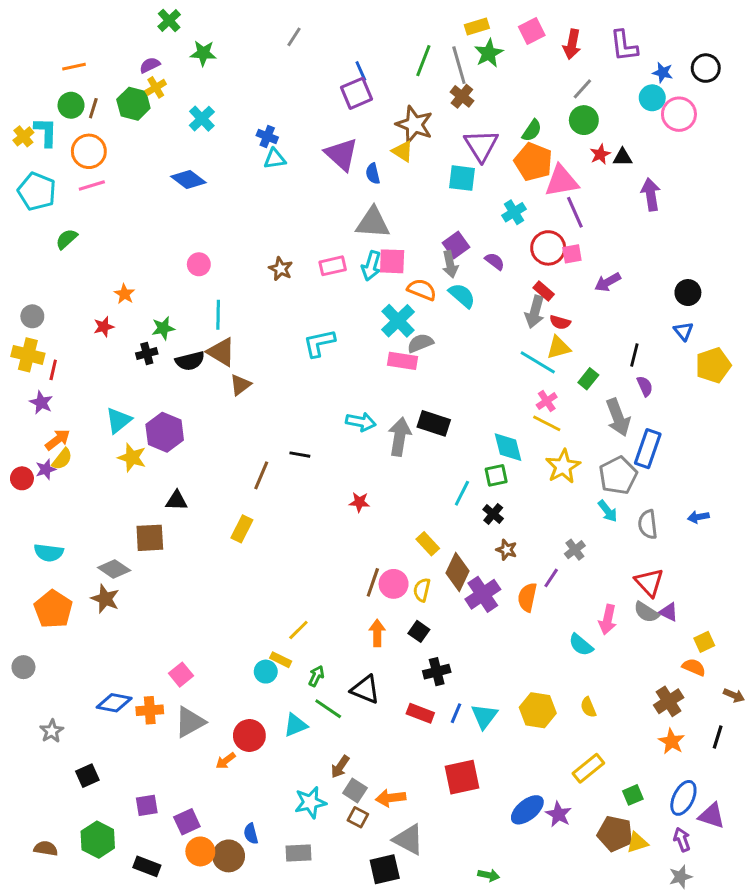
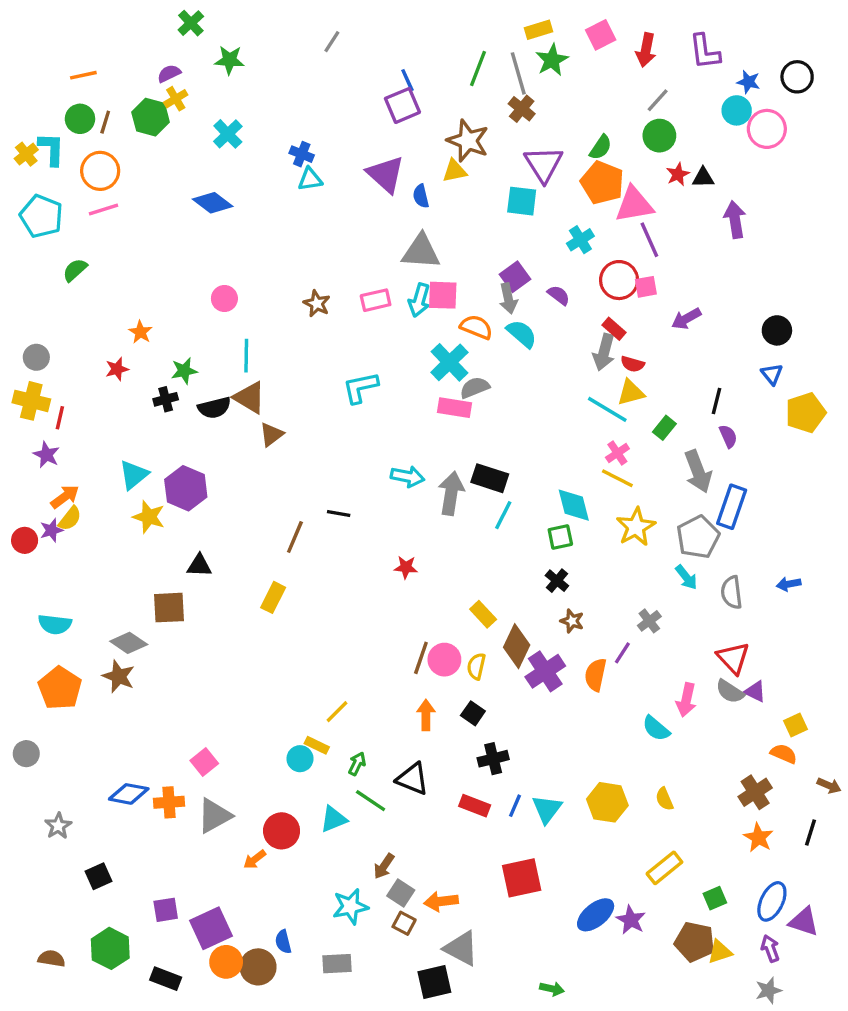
yellow triangle: (402, 151) -> (454, 171), turned -45
cyan line: (462, 493) -> (503, 515), moved
purple square: (187, 822) -> (211, 928), size x1.4

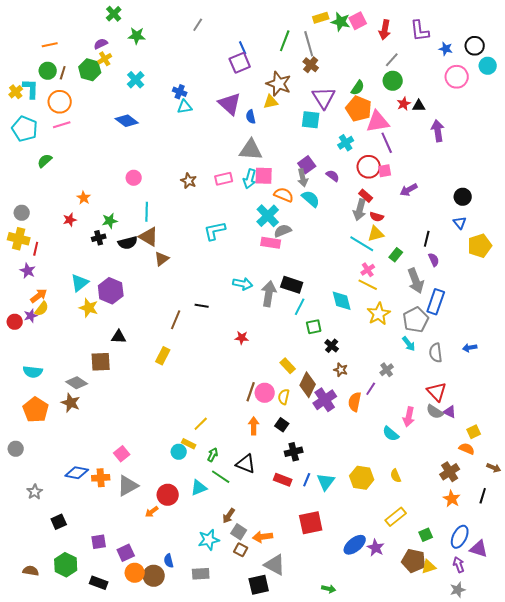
green star: (552, 60) -> (341, 22), moved, turned -30
cyan circle: (737, 110) -> (488, 66), moved
green square: (560, 537) -> (314, 327), moved
purple square: (211, 928) -> (126, 553), size x0.7

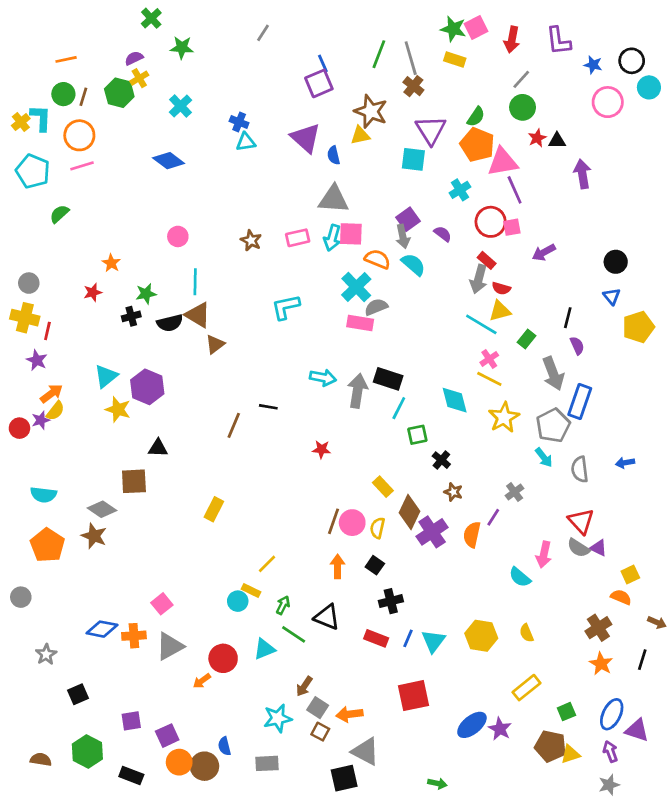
yellow rectangle: (321, 18) -> (455, 59), moved, turned 35
yellow rectangle: (163, 356) -> (214, 509), moved

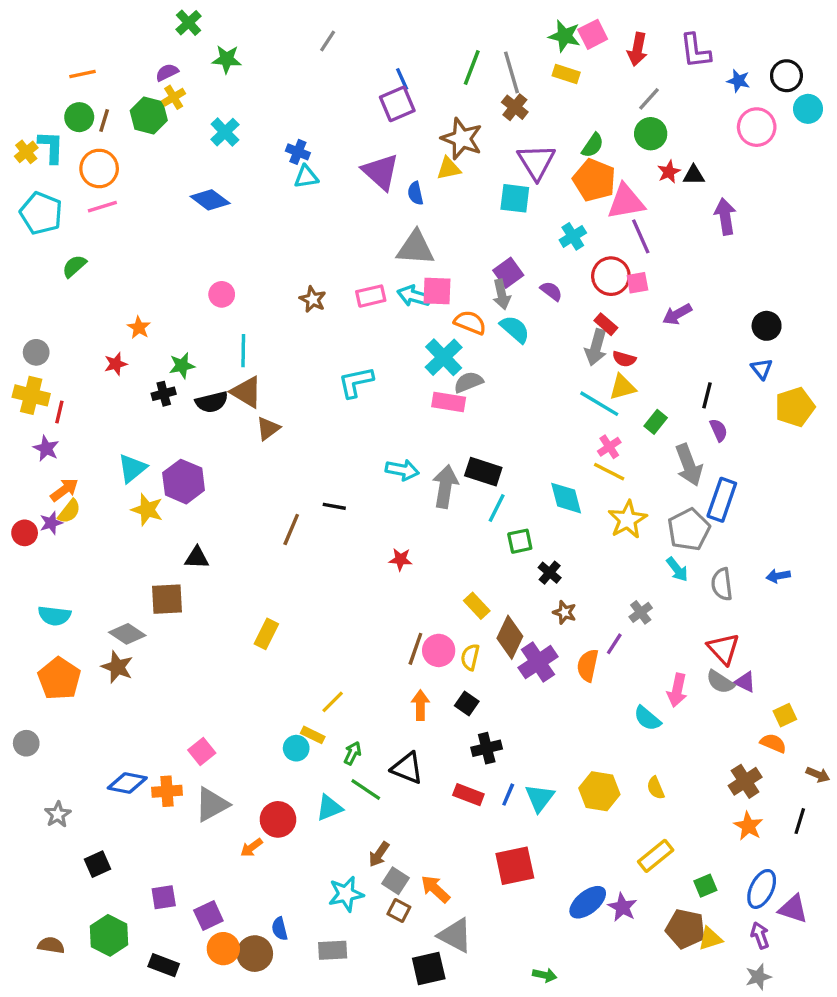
cyan arrow: (332, 238) -> (414, 296), turned 90
orange arrow: (350, 714) -> (435, 889), turned 50

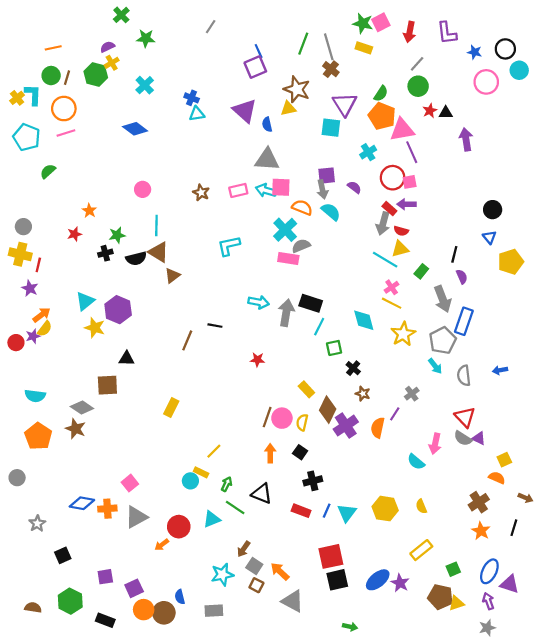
purple square: (508, 273) -> (327, 176), turned 30
purple arrow: (677, 314) -> (406, 204), moved, turned 30
black square: (429, 968) -> (337, 580), moved

